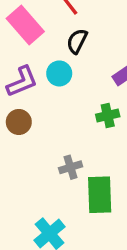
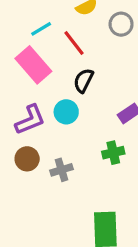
gray cross: (71, 167) -> (62, 170), moved

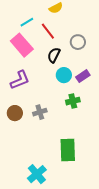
gray circle: (121, 24) -> (78, 42), moved
cyan circle: (66, 112) -> (64, 75), moved
brown circle: (27, 159) -> (15, 113), moved

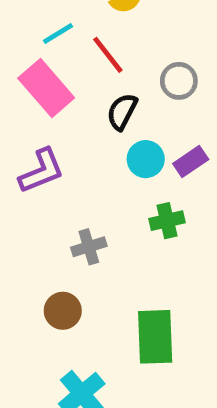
brown circle: (15, 113) -> (63, 311), moved

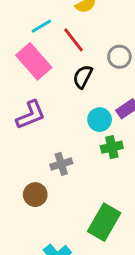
cyan circle: (146, 159) -> (100, 120), moved
brown circle: (63, 311) -> (35, 195), moved
green rectangle: (155, 337) -> (104, 222), turned 32

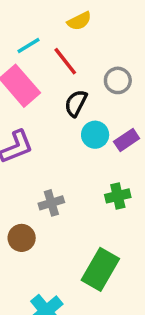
cyan circle: (100, 120) -> (95, 135), moved
green cross: (112, 147) -> (118, 196), moved

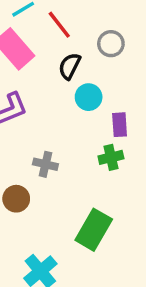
purple rectangle: (127, 140) -> (120, 125), moved, turned -60
gray cross: (51, 203) -> (45, 164), turned 30

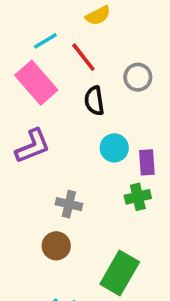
black semicircle: (70, 66) -> (94, 101), turned -36
cyan circle: (89, 97) -> (114, 148), moved
brown circle: (16, 199) -> (56, 246), moved

